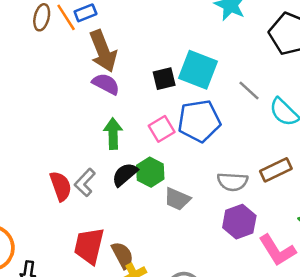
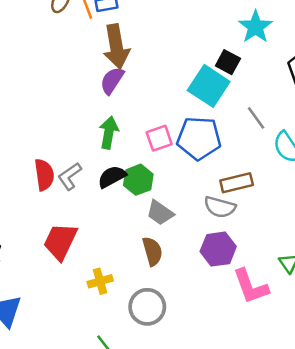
black square: (164, 79) -> (228, 62), moved, turned 30
purple semicircle: (106, 84) -> (112, 81), turned -96
brown rectangle: (276, 170) -> (237, 183), moved
brown semicircle: (122, 255) -> (152, 251), moved

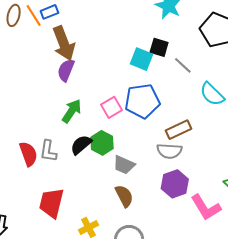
black square: (228, 62) -> (159, 47), moved
cyan square: (209, 86) -> (142, 59), size x0.7
gray line: (256, 118) -> (183, 65), moved
green arrow: (109, 133) -> (72, 111), turned 35
gray L-shape: (70, 176) -> (48, 151), turned -35

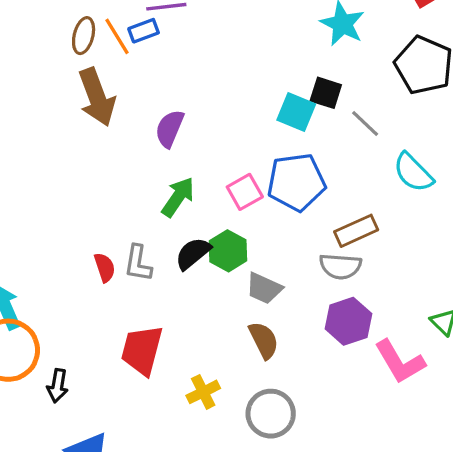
brown arrow: (64, 43) -> (97, 97), moved
red semicircle: (28, 154) -> (105, 267), size x0.7

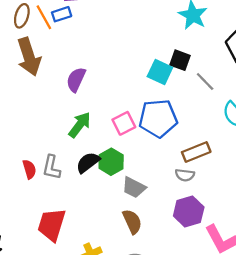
gray semicircle: (340, 266) -> (185, 175), size x0.7

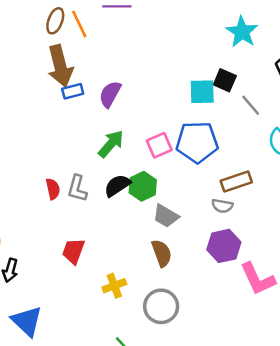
blue rectangle: (62, 14) -> (73, 91), moved
cyan square: (160, 72) -> (202, 92), turned -30
red trapezoid: (52, 225) -> (73, 251), size x0.7

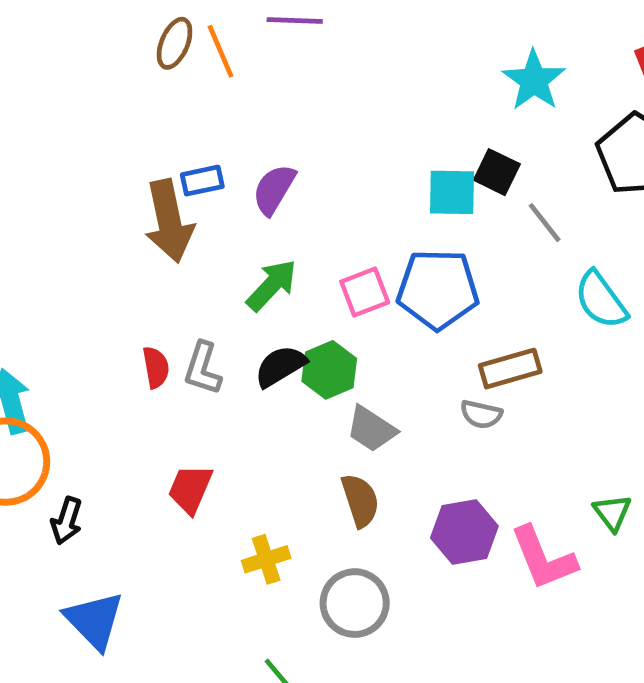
brown arrow: (60, 66) -> (169, 221), moved
purple hexagon: (224, 246) -> (464, 532), moved

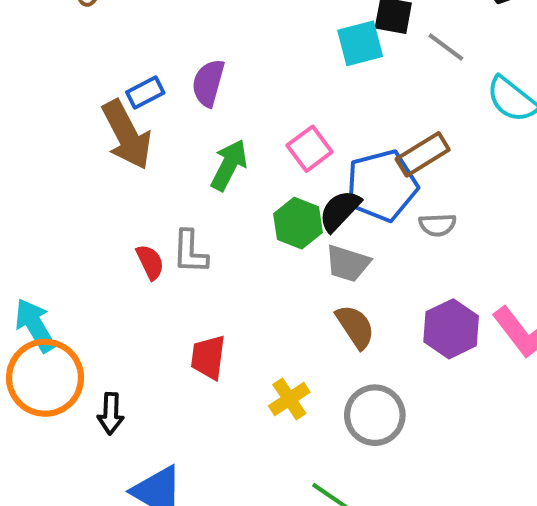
blue pentagon: (438, 289) -> (382, 186), moved
black semicircle: (280, 366) -> (340, 211), moved
brown rectangle: (510, 369) -> (423, 154), moved

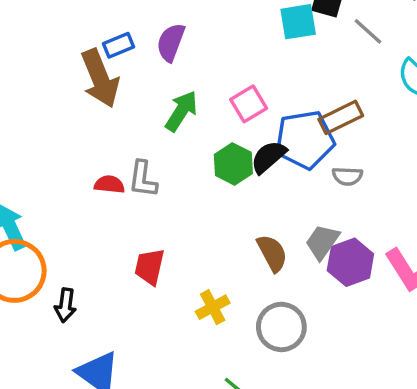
red semicircle: (150, 262) -> (109, 184), turned -64
gray trapezoid: (348, 263) -> (322, 242), moved, turned 102

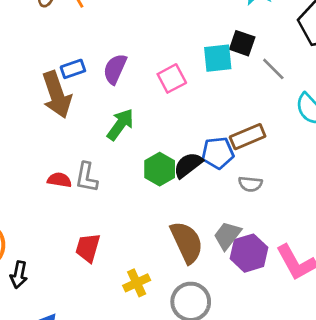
pink square: (249, 104) -> (172, 78), moved
blue pentagon: (305, 140) -> (218, 153), size x0.7
brown semicircle: (272, 253) -> (187, 242), size x1.4

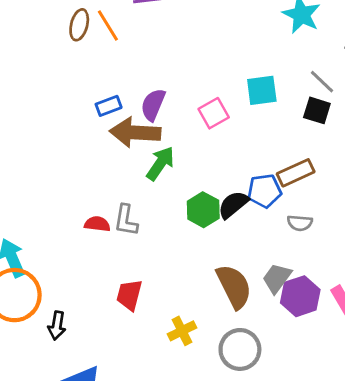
black square: (242, 43) -> (317, 110), moved
gray line: (273, 69) -> (322, 82), moved
brown arrow: (57, 95) -> (135, 132), moved, turned 114

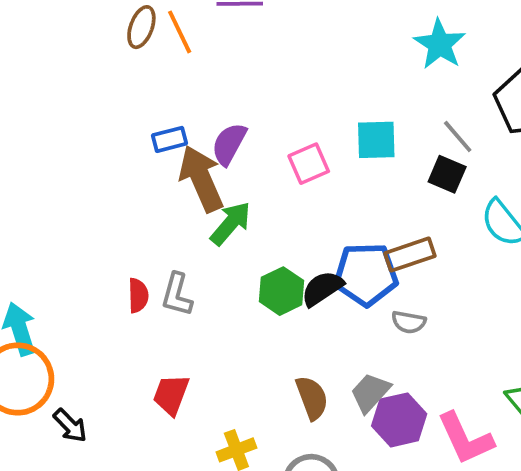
brown arrow: (135, 132) -> (201, 179), turned 57
blue pentagon: (264, 191) -> (366, 274), size x1.4
red semicircle: (97, 224) -> (138, 295), turned 75
brown semicircle: (234, 286) -> (312, 398), size x0.7
black arrow: (57, 326) -> (70, 426), turned -60

